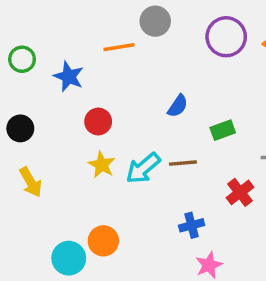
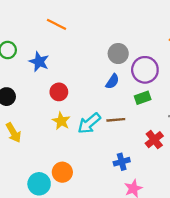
gray circle: (155, 21) -> (118, 54), moved
purple circle: (226, 37) -> (145, 70), moved
orange line: (119, 47) -> (57, 24), moved, turned 36

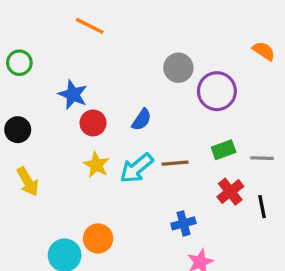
blue star: (39, 62) -> (73, 95), moved
blue semicircle: (112, 81) -> (142, 120), moved
green rectangle: (143, 98) -> (224, 150), moved

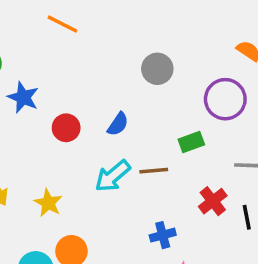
purple circle: (217, 91) -> (225, 99), moved
blue star: (73, 95) -> (23, 97), moved
green rectangle: (224, 150) -> (191, 142), moved
yellow star: (96, 165) -> (48, 203), moved

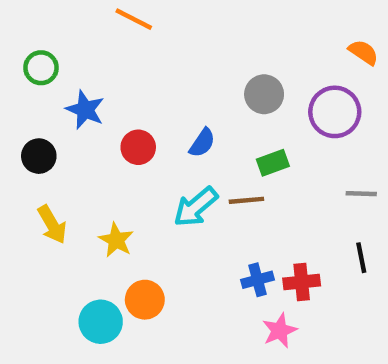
gray circle: (157, 69) -> (264, 94), moved
green rectangle: (191, 142) -> (273, 163), moved
red cross: (213, 201) -> (302, 282), moved, turned 32

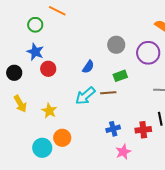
green circle: (41, 68) -> (35, 25), moved
red circle: (138, 147) -> (48, 69), moved
red cross: (302, 282) -> (143, 130), moved

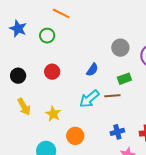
green circle: (35, 25) -> (47, 36), moved
blue star: (35, 52) -> (18, 29), moved
orange circle: (62, 138) -> (75, 136), moved

